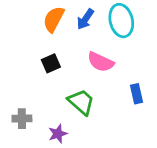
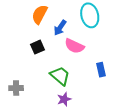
blue arrow: (85, 19) -> (60, 28), moved
purple star: (58, 134) -> (64, 99), moved

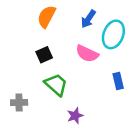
cyan ellipse: (90, 15) -> (113, 34), moved, turned 35
blue arrow: (60, 28) -> (88, 19), moved
green trapezoid: (60, 76) -> (56, 85), moved

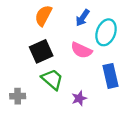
black square: (44, 55) -> (41, 51), size x1.5
blue rectangle: (118, 81) -> (110, 76), size x1.5
purple star: (75, 116) -> (79, 98), moved

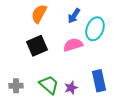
pink semicircle: (81, 50) -> (73, 45), turned 138
blue rectangle: (110, 76) -> (99, 81), moved
green trapezoid: (52, 79) -> (49, 85), moved

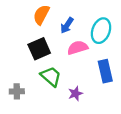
blue arrow: (74, 16) -> (67, 25), moved
blue rectangle: (99, 81) -> (105, 71), moved
green trapezoid: (49, 85) -> (51, 76), moved

